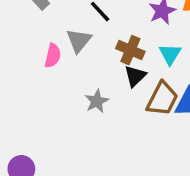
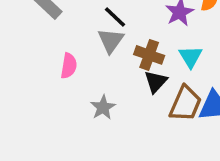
gray triangle: (79, 41) -> (111, 41), moved
gray star: (97, 101) -> (103, 107), moved

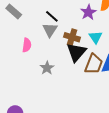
black triangle: (156, 82) -> (76, 52), size x1.5

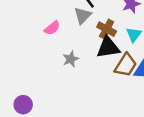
pink semicircle: (27, 45) -> (52, 28), turned 32
black triangle: (76, 52) -> (108, 47), turned 30

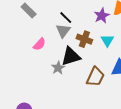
black triangle: (108, 47) -> (71, 56), moved
brown trapezoid: (126, 65) -> (95, 77), moved

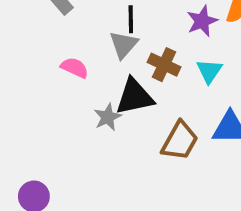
black line: (66, 18) -> (131, 19), turned 40
pink semicircle: (39, 44) -> (75, 68), turned -112

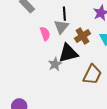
brown cross: (164, 65) -> (82, 36), turned 35
pink semicircle: (75, 68) -> (45, 34), moved, turned 48

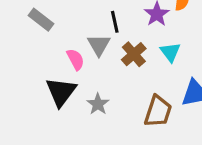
black line: (64, 14) -> (115, 22), moved
black triangle: (68, 53) -> (61, 92), moved, turned -30

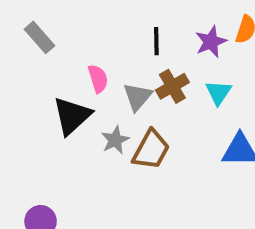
gray rectangle: (41, 20) -> (39, 37), moved
gray triangle: (99, 45) -> (137, 97), moved
brown trapezoid: (158, 111) -> (151, 150), moved

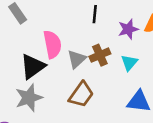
black line: (156, 41) -> (95, 14), moved
pink semicircle: (98, 79) -> (52, 44), size x1.5
gray star: (115, 140) -> (29, 98), moved, size x1.5

